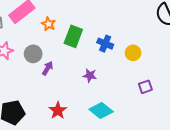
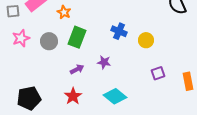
green rectangle: (73, 36) -> (77, 37), moved
purple arrow: (48, 68) -> (77, 69), moved, turned 32

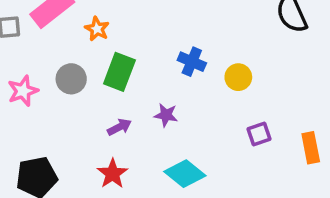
pink star: (21, 38) -> (23, 91), moved

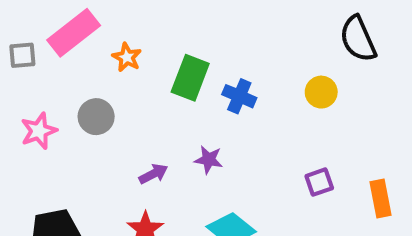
green rectangle: (119, 72) -> (190, 78), moved
yellow circle: (238, 77) -> (321, 92), moved

